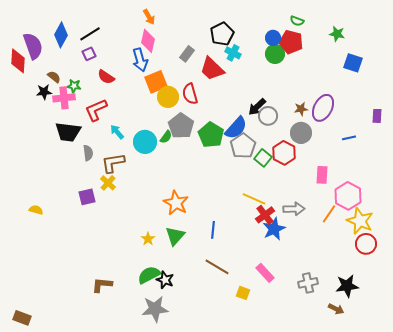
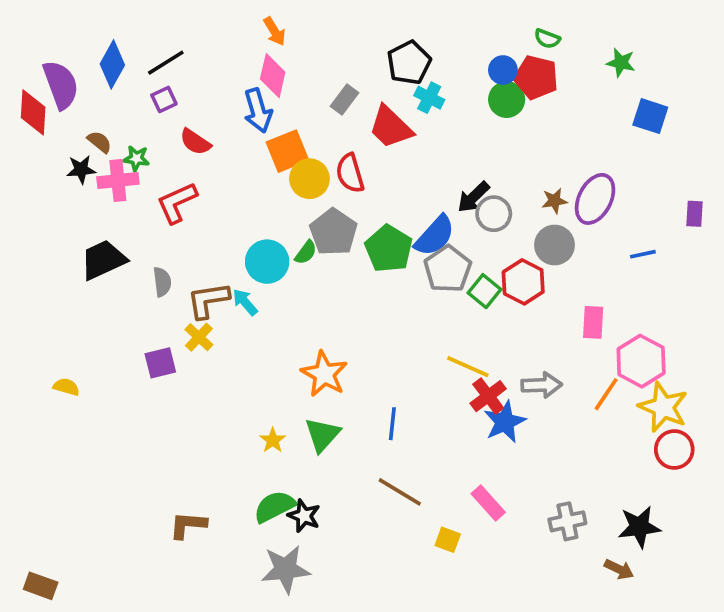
black trapezoid: (68, 132) -> (103, 260), moved, turned 148
cyan arrow: (117, 132) -> (245, 302), moved

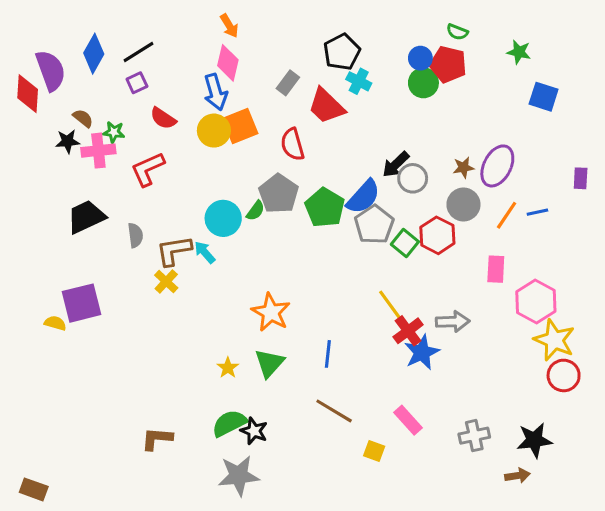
yellow circle: (309, 179) -> (214, 131), moved
purple square: (160, 363) -> (81, 303), moved, size x1.5
yellow line: (468, 367) -> (391, 306), turned 30
orange line: (606, 394) -> (507, 215), moved
brown arrow: (619, 569) -> (517, 476), turned -35

